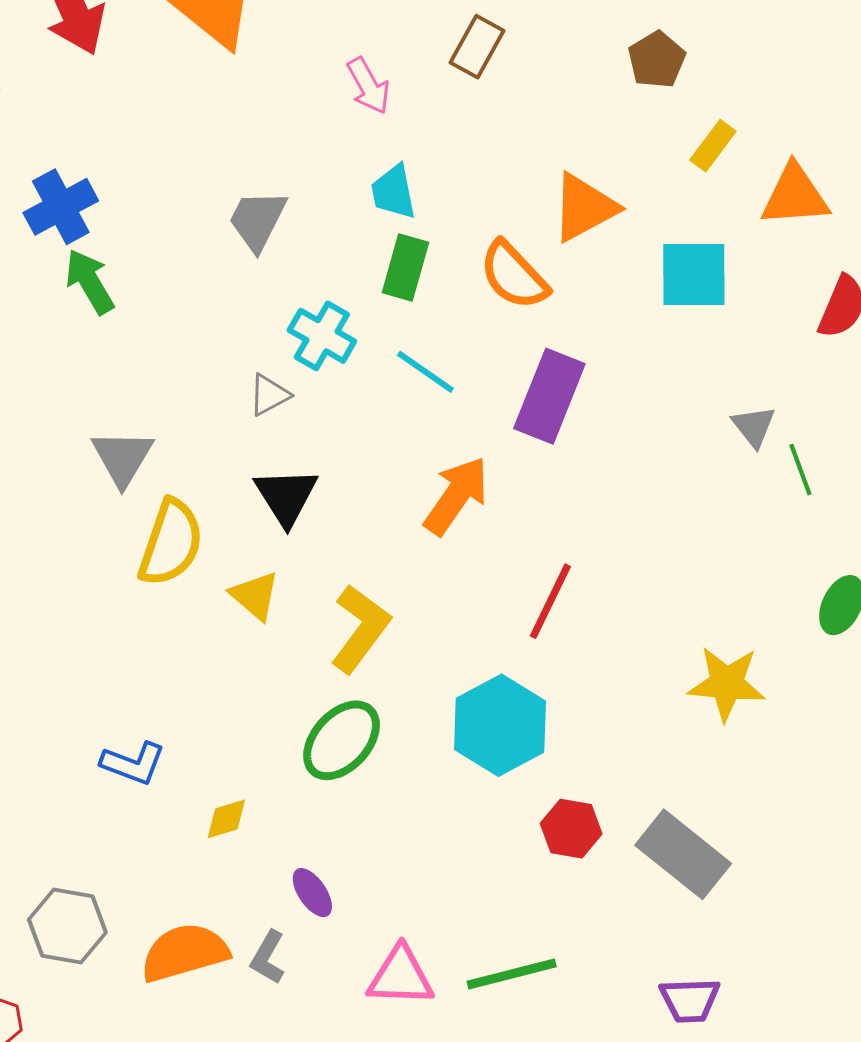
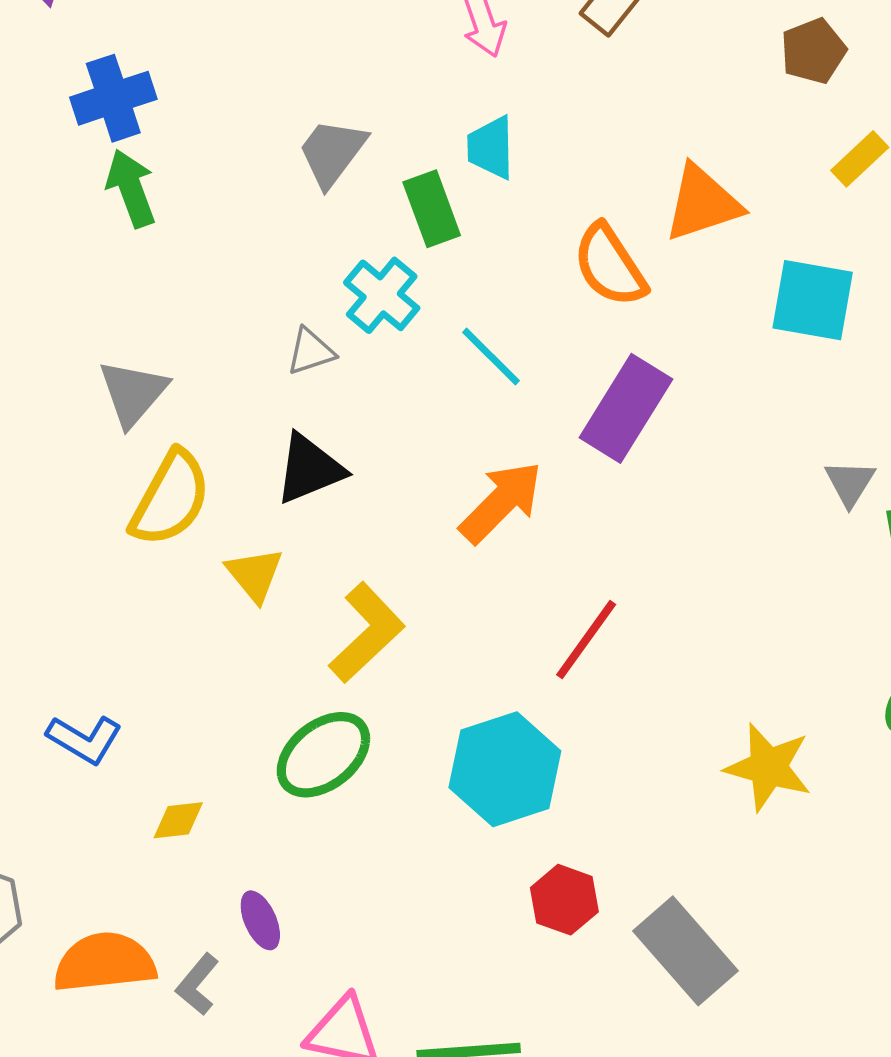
green rectangle: (405, 268) -> (432, 209), moved, turned -46
black triangle: (286, 496) -> (309, 469), turned 30

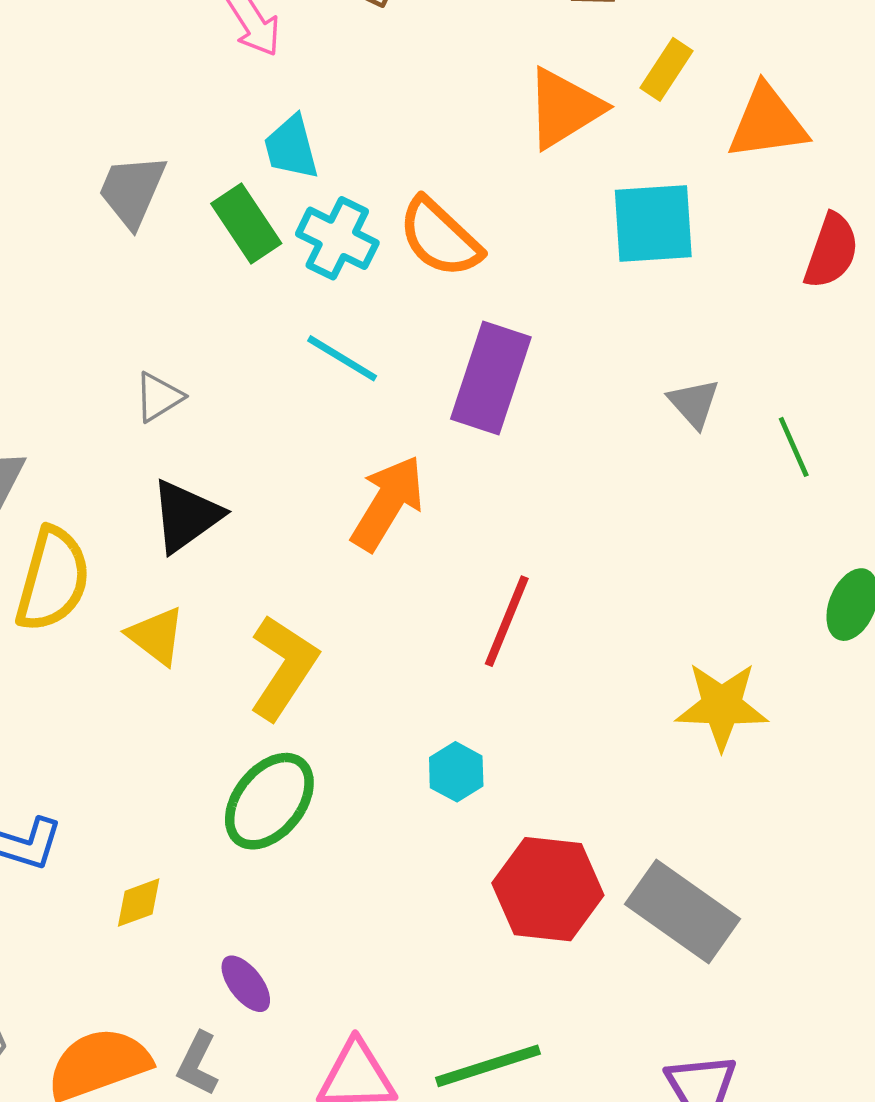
orange triangle: (702, 203) -> (564, 108), moved
cyan cross: (382, 295) -> (337, 238), moved
gray triangle: (850, 483) -> (694, 403), moved
cyan hexagon: (505, 769) -> (456, 772), size x0.5
red hexagon: (564, 900) -> (548, 889), size x1.5

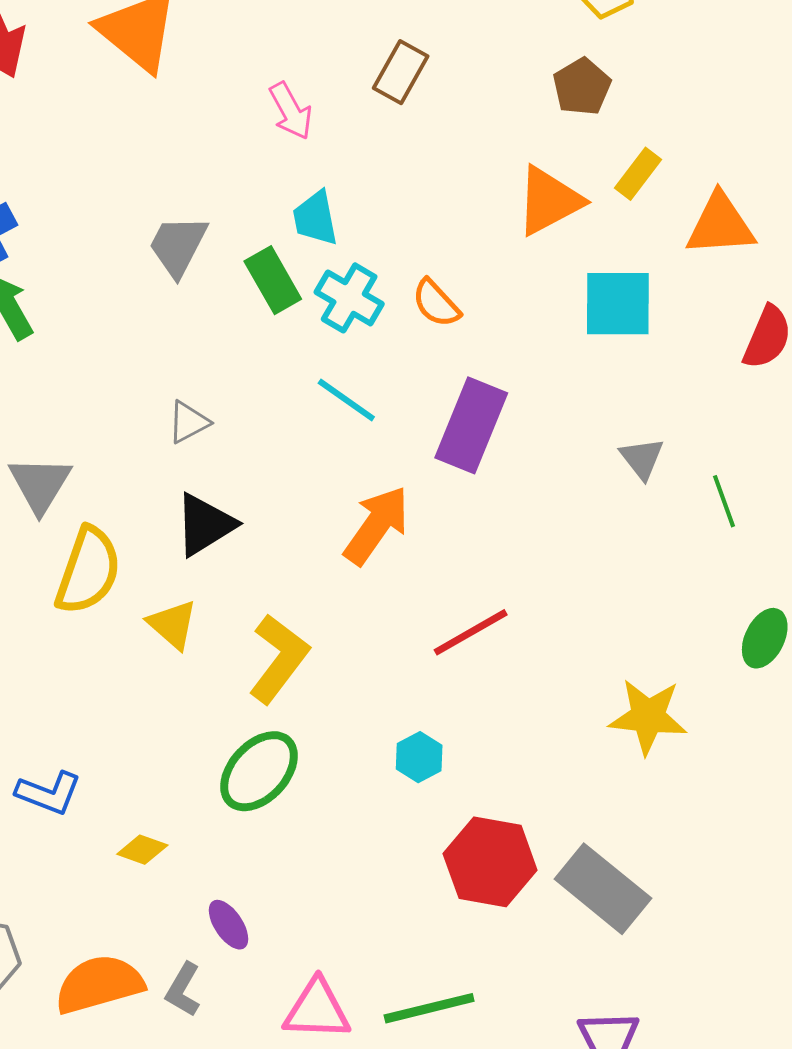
orange semicircle: (440, 238) -> (436, 303), size x0.7
red line: (507, 621) -> (471, 632), turned 34
yellow diamond: (139, 903) -> (142, 850), turned 36

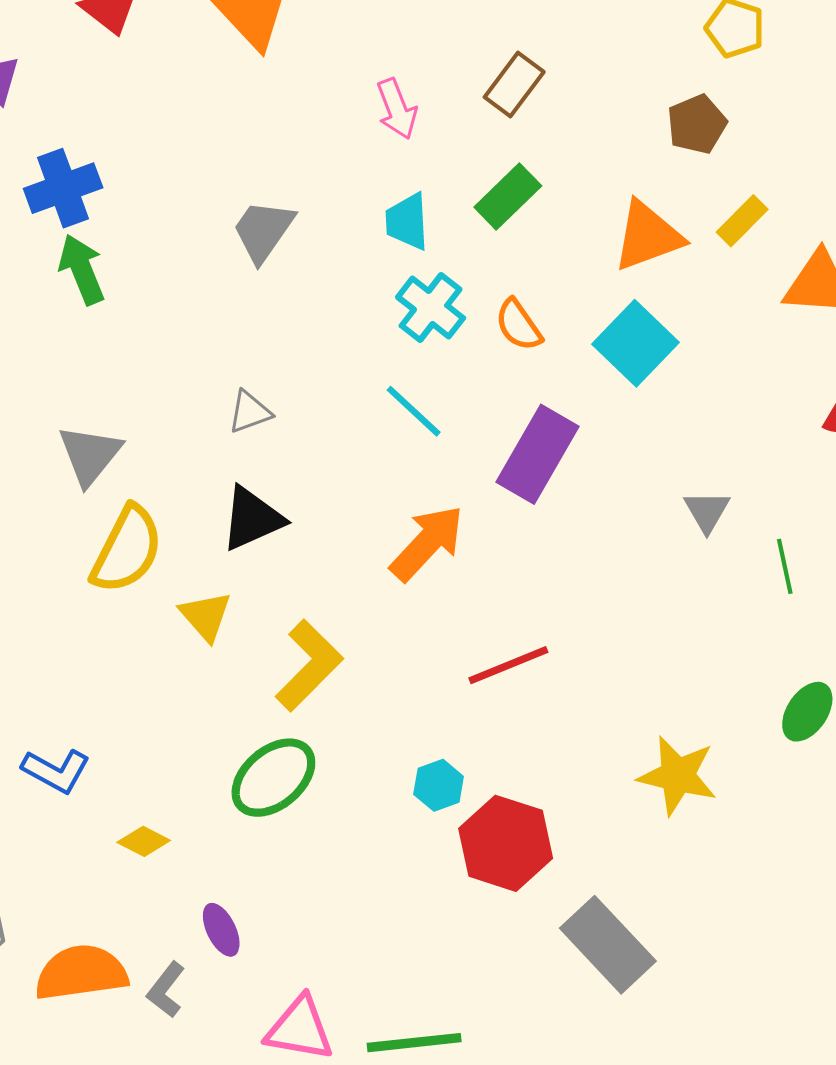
green rectangle: (273, 280) -> (508, 197), moved, turned 68
cyan square: (618, 304) -> (636, 343), moved, turned 36
red hexagon: (490, 862) -> (506, 843), moved

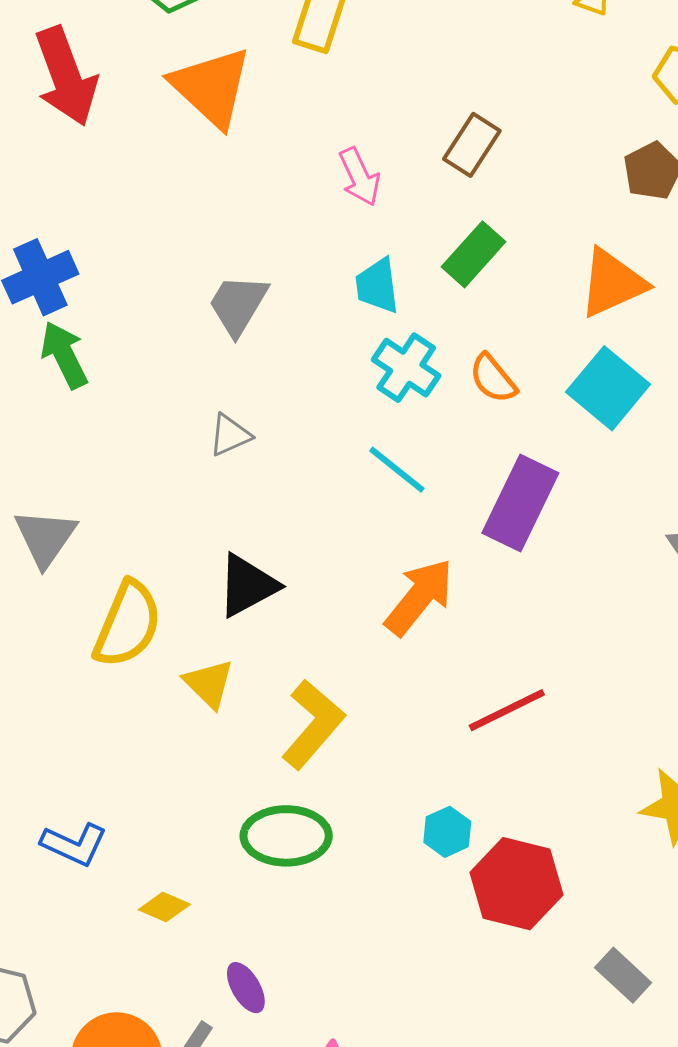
gray triangle: (250, 412) -> (230, 435), moved
gray triangle: (90, 455) -> (45, 538), moved
green ellipse: (273, 778) -> (286, 836), turned 44
gray rectangle: (608, 945) -> (623, 975), size x0.6

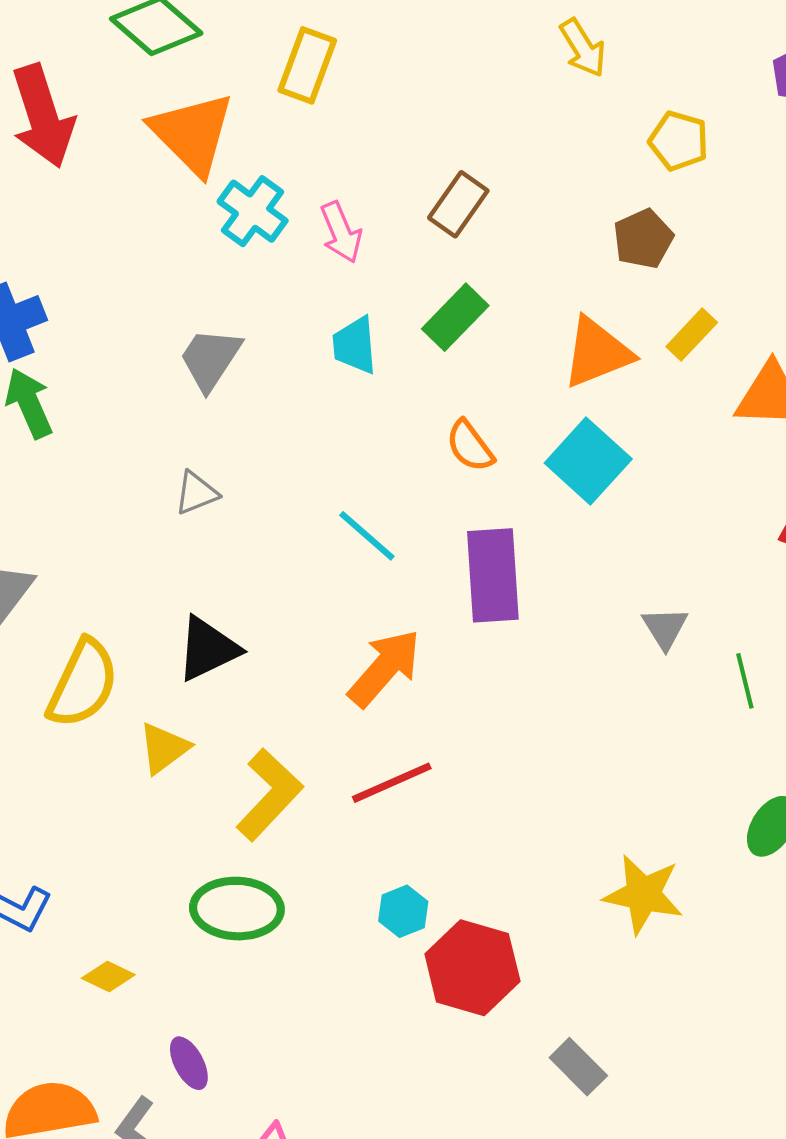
cyan cross: (406, 368) -> (253, 211), moved
purple rectangle: (520, 503) -> (493, 575), turned -32
yellow triangle: (209, 684) -> (164, 748), turned 36
red line: (507, 710) -> (392, 783), moved

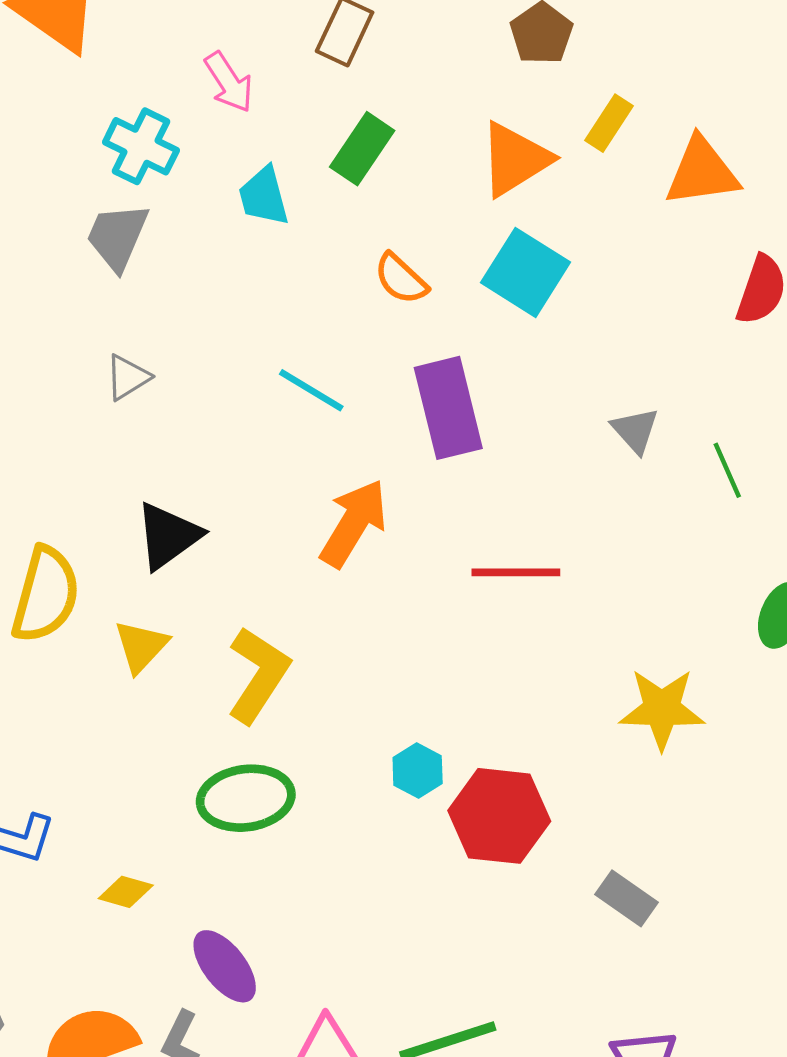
cyan cross: (253, 211) -> (141, 146), moved
red line: (392, 783) -> (516, 572), moved, turned 34
purple ellipse: (189, 1063) -> (225, 966), size x1.4

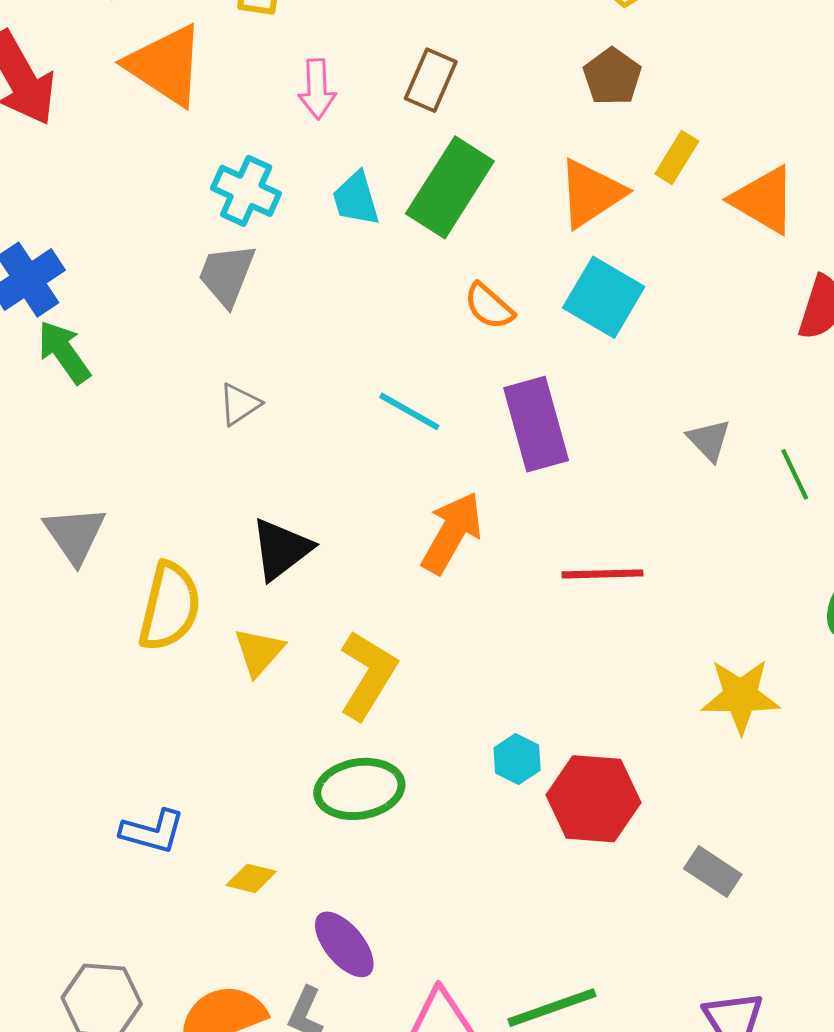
pink arrow: (229, 82) -> (317, 89), moved, turned 32
green rectangle: (362, 149) -> (450, 187), size x1.5
orange triangle: (702, 172) -> (764, 200), turned 40
cyan trapezoid: (264, 196) -> (356, 199), moved

